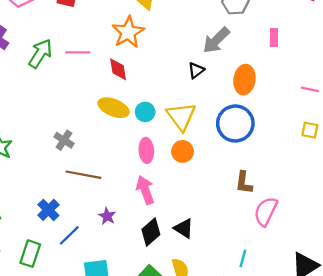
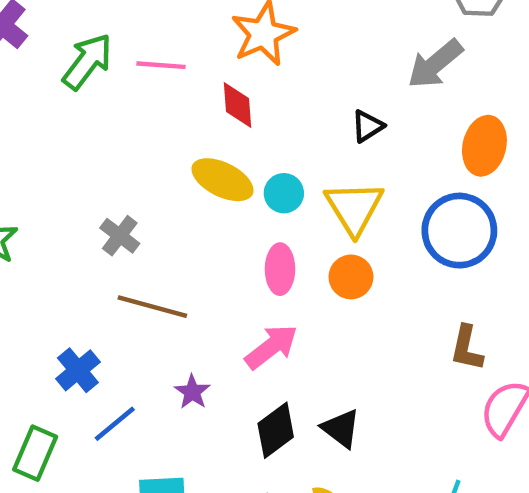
black triangle: (196, 70) -> (368, 126), moved
pink arrow: (145, 190) -> (271, 347), turned 68

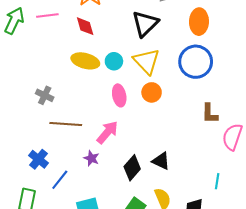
black triangle: (368, 126) -> (145, 24), size x1.8
pink arrow: (271, 347) -> (107, 132), moved

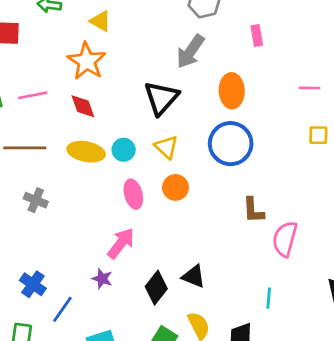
yellow triangle: (147, 61) -> (166, 147), size x0.7
brown line: (66, 124) -> (25, 148), moved

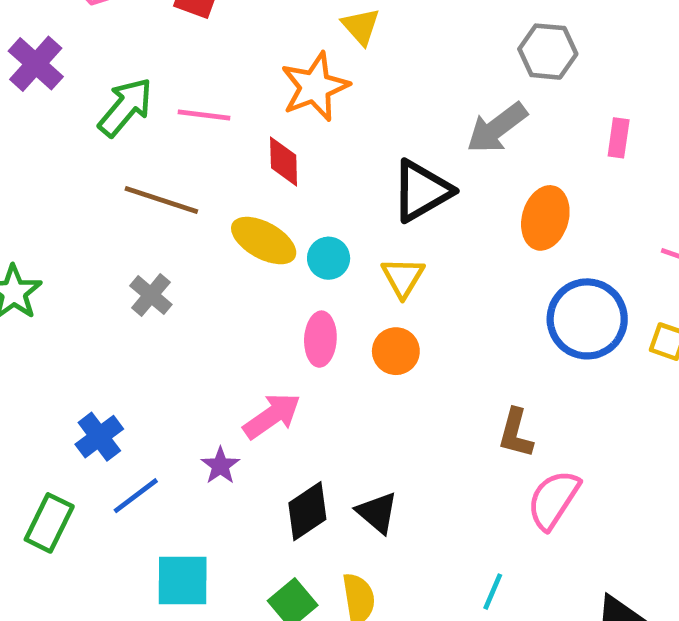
blue circle: (231, 144) -> (587, 319), moved

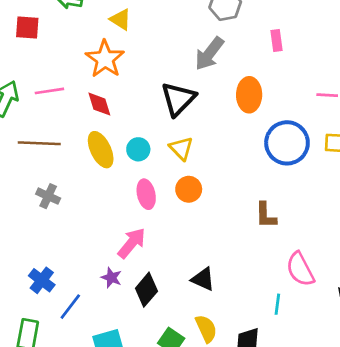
yellow ellipse: (264, 241) -> (101, 150), turned 51
pink semicircle: (553, 500) -> (300, 269), moved, turned -45
black diamond: (307, 511) -> (146, 290), moved

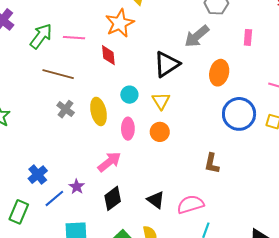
yellow ellipse: (101, 150) -> (99, 111), moved
gray cross: (48, 196) -> (66, 109), moved
pink semicircle: (300, 269) -> (190, 204), moved, turned 88
purple star: (111, 278) -> (77, 187), moved

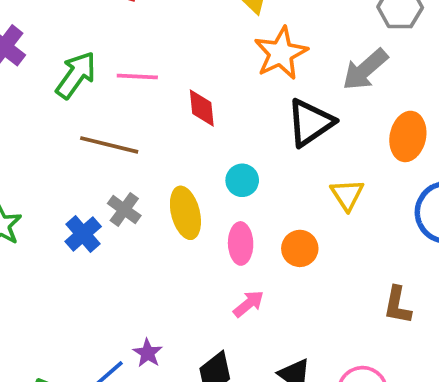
orange star: (120, 23) -> (281, 53), moved
yellow triangle: (161, 101) -> (347, 195), moved
pink arrow: (109, 162) -> (249, 304), moved, size x0.7
blue cross: (38, 175) -> (83, 234), moved

